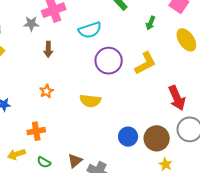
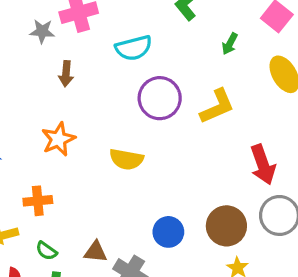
orange star: (46, 91) -> (58, 139), size x1.5
blue circle: (128, 137) -> (168, 232), moved
brown triangle: (75, 161) -> (96, 252), turned 42

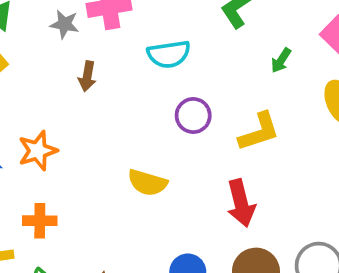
purple circle: (160, 98) -> (193, 116), size x0.7
orange star: (58, 139) -> (38, 151), moved
red arrow: (263, 165) -> (241, 203), moved

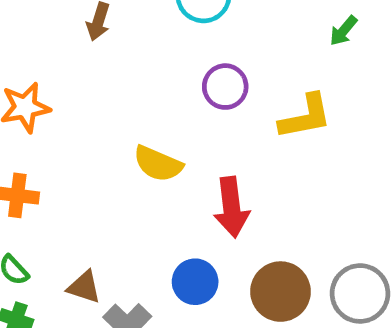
red arrow: (241, 203) -> (232, 207), moved

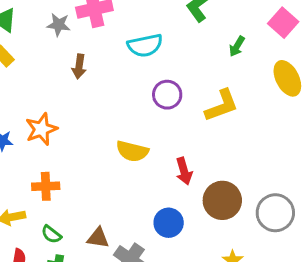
red arrow: (232, 207) -> (184, 171), size x0.7
brown circle: (280, 292) -> (222, 200), moved

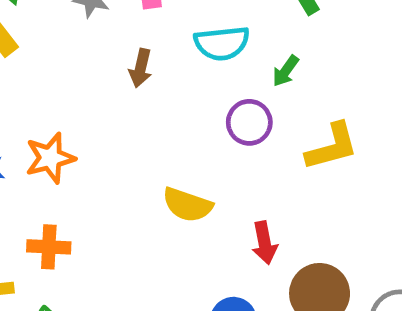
green arrow: (237, 46) -> (286, 71), moved
brown arrow: (79, 67) -> (141, 68), moved

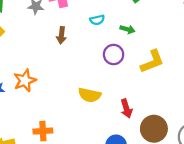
cyan semicircle: (222, 43) -> (97, 20), size x0.6
green arrow: (286, 71) -> (127, 29), turned -104
orange cross: (49, 247) -> (43, 131), moved

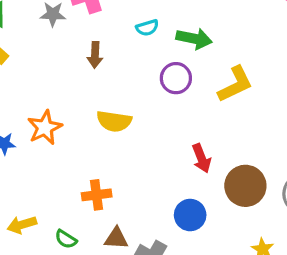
green arrow: (127, 29) -> (194, 39), size x1.5
yellow semicircle: (90, 95) -> (114, 121), moved
orange cross: (43, 131) -> (97, 195), moved

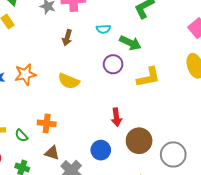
green semicircle: (66, 239) -> (21, 136), moved

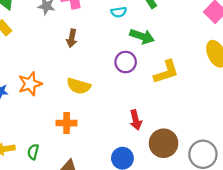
cyan semicircle: (103, 29) -> (119, 12), moved
orange cross: (47, 123) -> (67, 123), moved
green semicircle: (21, 136) -> (33, 152), turned 64

